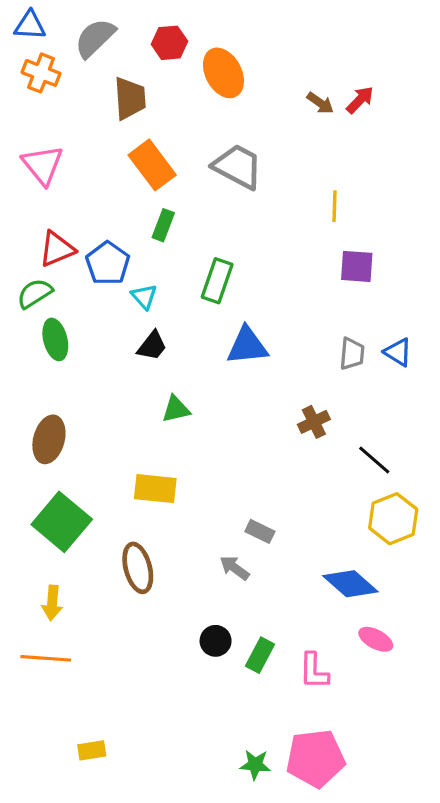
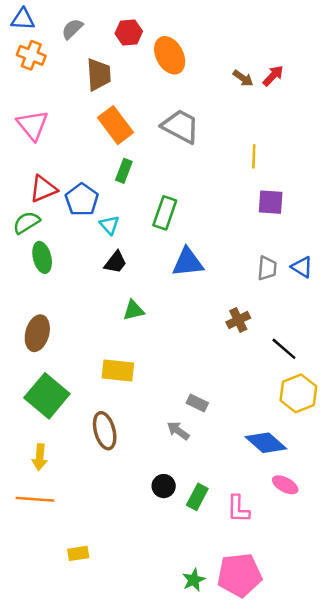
gray semicircle: (95, 38) -> (72, 29), size x0.7
yellow rectangle: (92, 750) -> (78, 553), moved
green star: (255, 765) -> (194, 580), turned -30

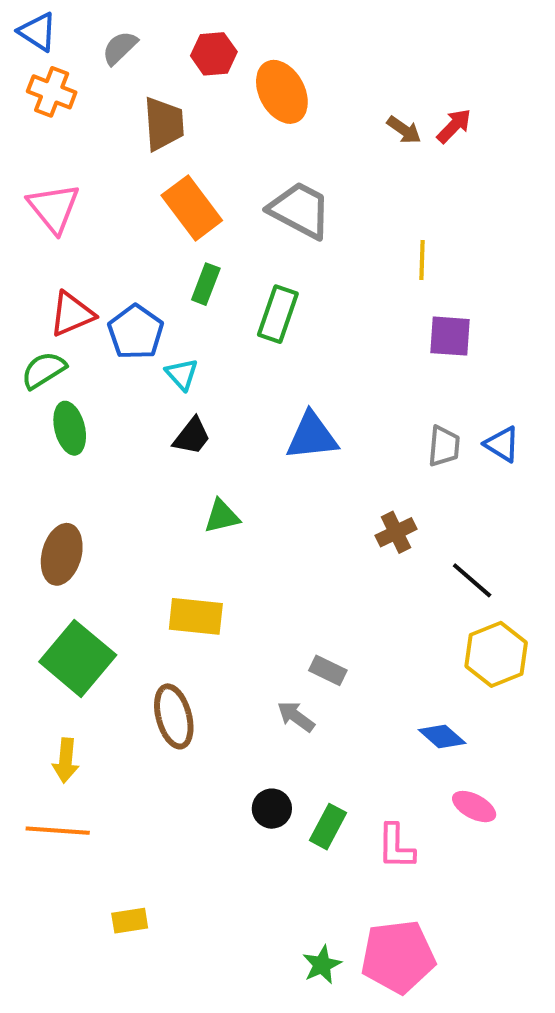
blue triangle: (23, 19) -> (38, 32), turned 30
green rectangle: (165, 213) -> (278, 314), moved
blue diamond: (266, 443) -> (442, 736), size x0.7

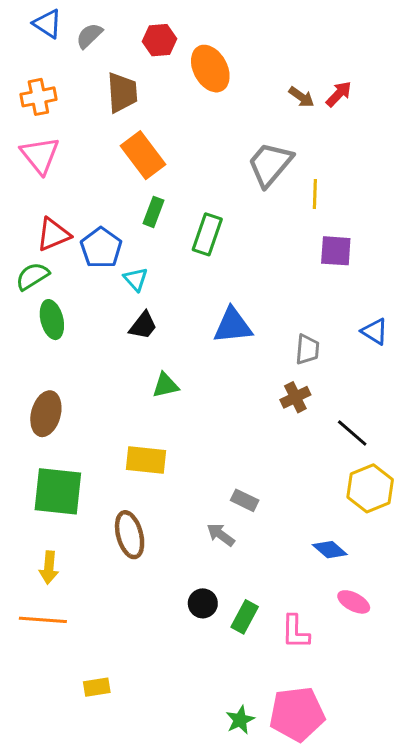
blue triangle: (38, 32) -> (47, 24), moved
orange cross: (52, 92) -> (38, 97), moved, turned -32
gray trapezoid: (300, 210) -> (270, 164), moved, turned -78
gray trapezoid: (444, 446) -> (307, 349), moved
green square: (78, 658) -> (58, 491), turned -34

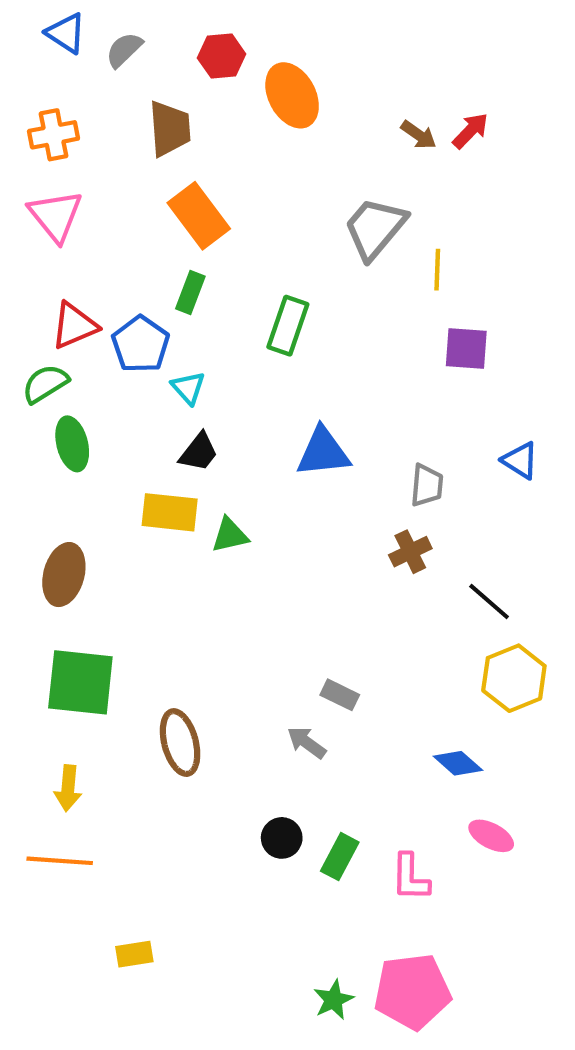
green rectangle: (153, 212) -> (190, 292), moved
yellow rectangle: (146, 460) -> (170, 512), moved

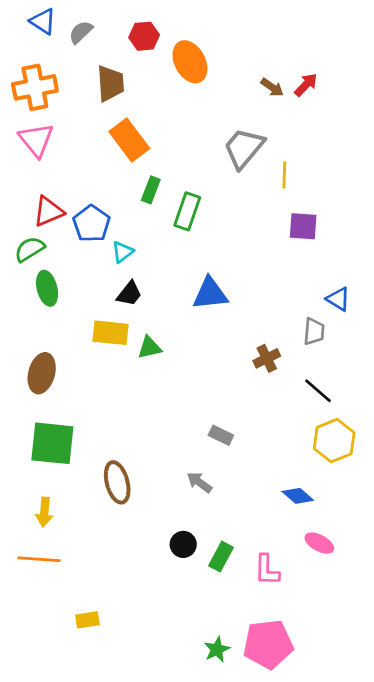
orange cross: (54, 135) -> (35, 87), size x1.4
green rectangle: (190, 292) -> (151, 190), moved
cyan triangle: (188, 388) -> (123, 252), turned 35
gray trapezoid: (427, 485) -> (314, 331), moved
gray rectangle: (340, 695) -> (221, 435), moved

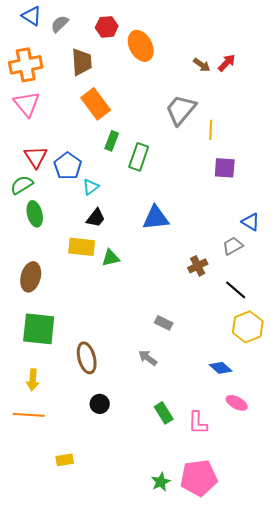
red triangle: (48, 211) -> (36, 157), turned -40
gray trapezoid: (314, 331) -> (233, 246), turned -125
black circle: (183, 544) -> (100, 404), moved
green rectangle: (221, 557) -> (164, 413), turned -60

